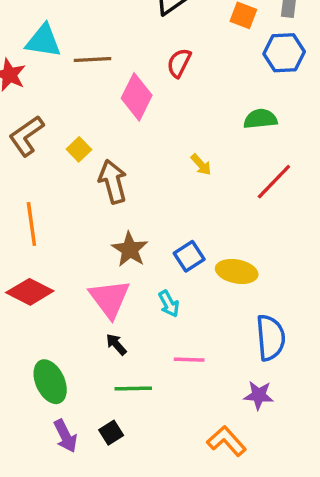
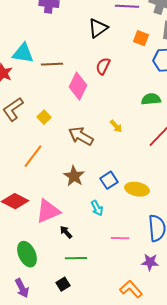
brown arrow: (113, 182) -> (81, 136), moved, turned -45
orange line: (31, 224) -> (33, 156), moved, turned 45
pink triangle: (109, 299) -> (48, 211), moved, turned 44
pink line: (189, 360) -> (120, 238), moved
purple arrow: (65, 436) -> (22, 288), moved

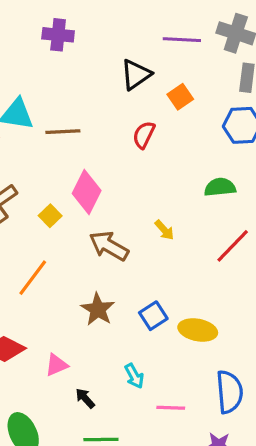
orange square: (141, 38) -> (180, 97), moved, turned 35
pink diamond: (78, 86) -> (87, 192), moved
cyan arrow: (97, 208) -> (134, 376), moved
pink triangle: (48, 211) -> (57, 365), size x0.6

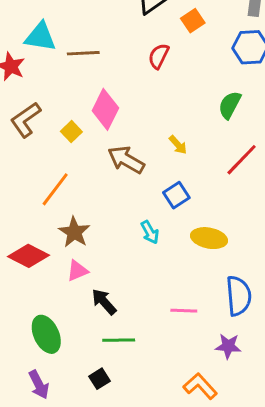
green semicircle: (220, 187) -> (230, 105), turned -56
brown star: (98, 309) -> (74, 232), moved
blue square: (153, 316) -> (176, 195), moved
cyan arrow: (134, 376) -> (150, 232), moved
black arrow: (85, 398) -> (104, 302), size x1.4

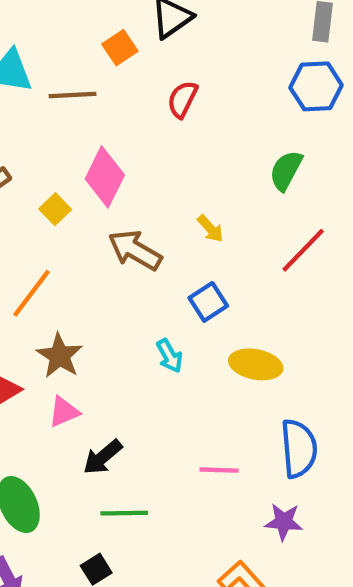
orange square: (193, 21) -> (120, 48), moved
black arrow: (104, 302) -> (103, 457), turned -88

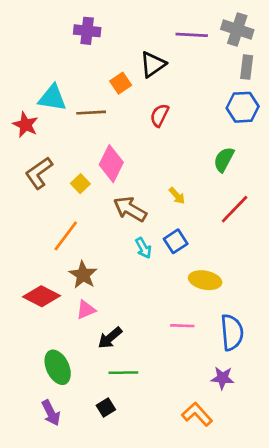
cyan arrow: (169, 356) -> (143, 248), moved
pink line: (219, 470) -> (182, 326), moved

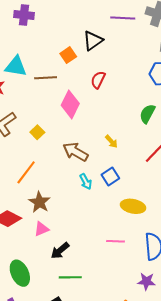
purple cross: (87, 31) -> (24, 15), moved
pink diamond: (111, 164) -> (70, 104), moved

